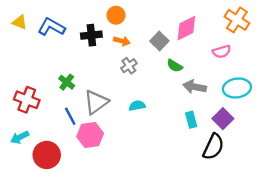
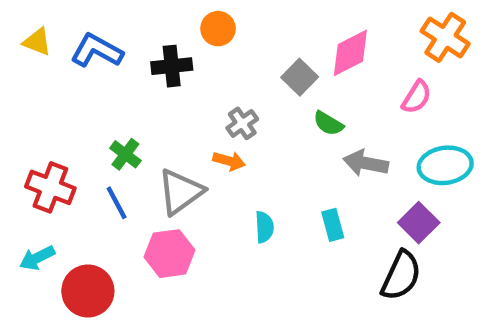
orange arrow: (122, 41) -> (229, 161), moved
pink semicircle: (222, 52) -> (417, 97), turned -42
cyan semicircle: (137, 106) -> (264, 227), moved, turned 98
blue line: (70, 116) -> (117, 203), moved
cyan rectangle: (191, 120) -> (333, 225), moved

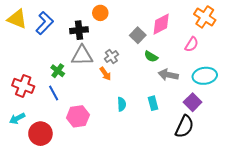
yellow triangle: (37, 42) -> (17, 19), size x1.5
blue L-shape: (97, 51) -> (45, 23), turned 105
orange arrow: (229, 161) -> (105, 74), turned 40
gray triangle: (181, 192) -> (82, 56), moved, turned 35

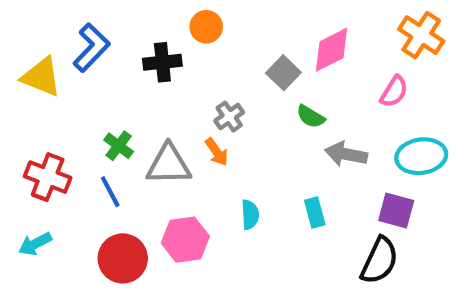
yellow triangle: (17, 19) -> (41, 77), moved
gray triangle: (82, 56) -> (169, 165), moved
purple square: (193, 102) -> (396, 210), turned -30
pink hexagon: (78, 116) -> (185, 240), moved
red circle: (40, 134) -> (123, 258), moved

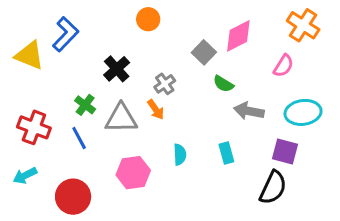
black cross: (162, 62) -> (117, 69), moved, turned -36
red circle: (123, 258) -> (73, 197), moved

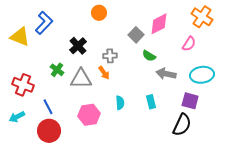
gray cross: (165, 84) -> (110, 56), turned 32
blue line: (79, 138) -> (48, 107), moved

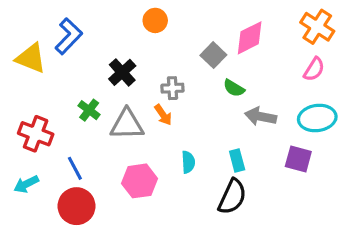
pink semicircle: (189, 44) -> (314, 69), moved
black semicircle: (182, 125) -> (232, 197), moved

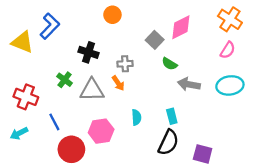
black cross: (122, 72) -> (89, 52), turned -30
purple square: (298, 159) -> (203, 154), moved
red circle: (77, 206) -> (71, 149), moved

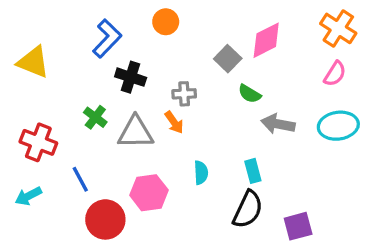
blue L-shape: (50, 26) -> (107, 39), moved
purple square: (203, 154) -> (298, 226), turned -30

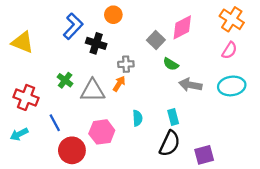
black cross: (131, 77) -> (96, 43), moved
orange arrow: (174, 122) -> (119, 84), turned -112

